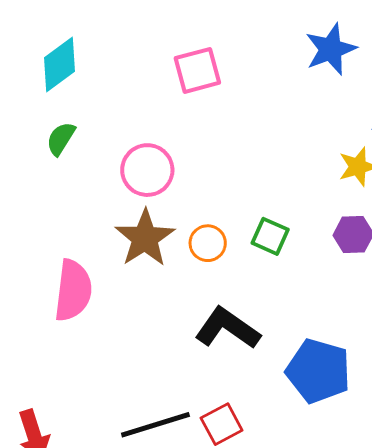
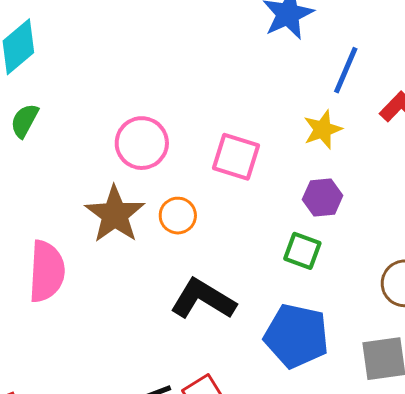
pink square: (197, 70) -> (236, 157), moved, turned 36
pink circle: (147, 170) -> (142, 143), moved
green square: (270, 236) -> (302, 251), moved

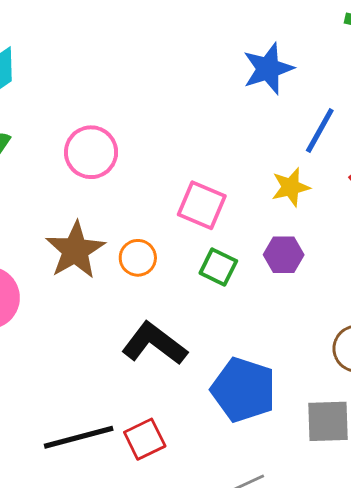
pink circle: (142, 143) -> (91, 152), moved
green square: (302, 251) -> (218, 267), moved

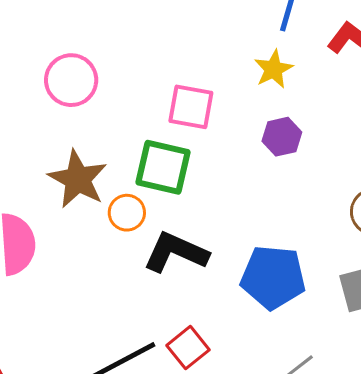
orange circle: (138, 258) -> (127, 213), moved
green square: (218, 267) -> (163, 167), moved, size x1.5

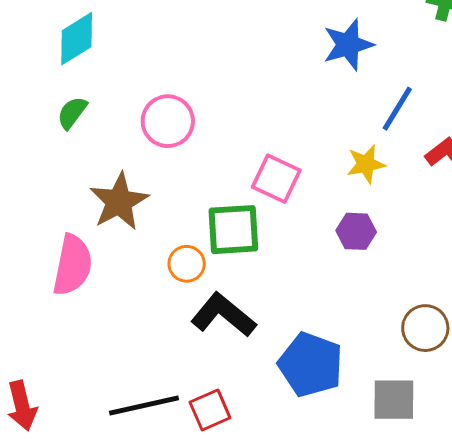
green square: (163, 167) -> (233, 230), turned -32
brown star: (78, 179) -> (119, 202), moved

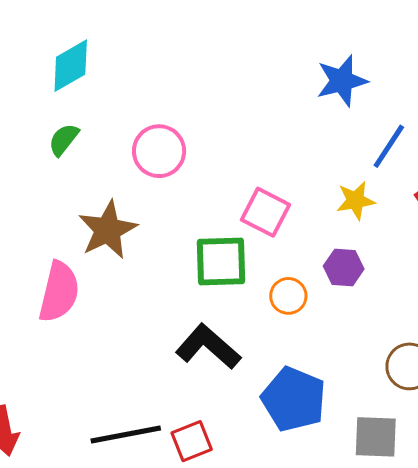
orange circle: (187, 264) -> (288, 296), moved

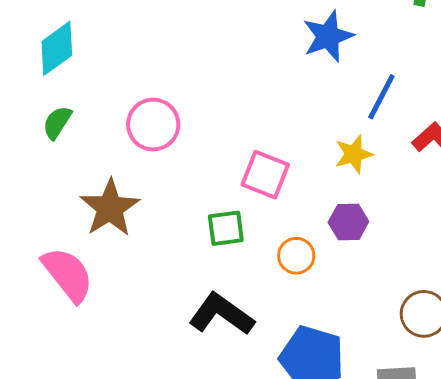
green square: (221, 262) -> (226, 228), size x0.7
pink semicircle: (59, 292) -> (68, 274), turned -46

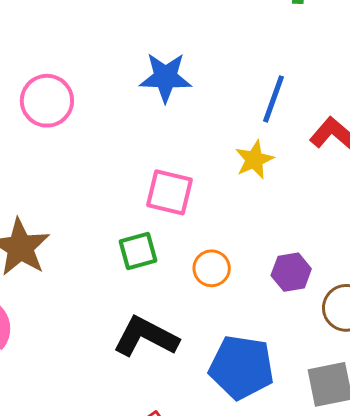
blue star: (328, 36) -> (165, 77), moved, turned 30
pink circle: (153, 125) -> (47, 101), moved
purple hexagon: (348, 222) -> (291, 272), moved

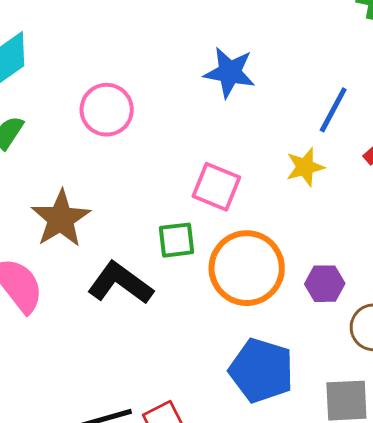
pink circle: (47, 101) -> (107, 110), moved
orange circle: (212, 268) -> (247, 268), size x2.0
black L-shape: (146, 337) -> (120, 283), moved

